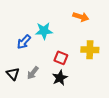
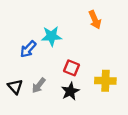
orange arrow: (81, 17) -> (95, 20), turned 49
yellow cross: (90, 50) -> (105, 81), moved

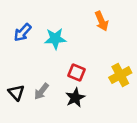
blue arrow: (28, 49) -> (23, 32), moved
yellow cross: (105, 81) -> (120, 75), moved, turned -30

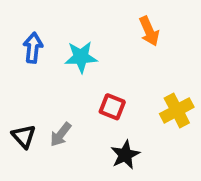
blue arrow: (23, 32) -> (33, 48), turned 144
black star: (75, 98) -> (125, 155), moved

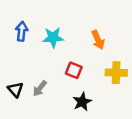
orange arrow: (149, 31) -> (98, 40), moved
yellow cross: (177, 110) -> (116, 73), turned 30

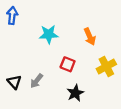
blue arrow: (22, 31) -> (12, 16), moved
yellow cross: (116, 73) -> (106, 66), turned -30

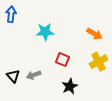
orange arrow: (90, 37) -> (94, 34), moved, turned -35
gray arrow: (37, 81) -> (34, 75), turned 32

